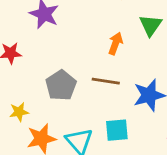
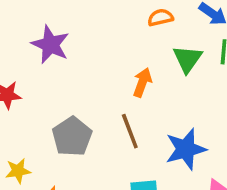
brown line: (106, 81) -> (130, 131), turned 60

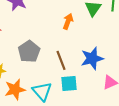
brown line: (130, 131) -> (61, 60), moved

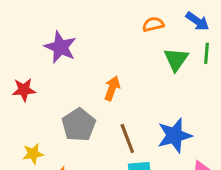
orange arrow: (68, 21) -> (112, 88), moved

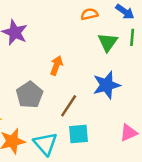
blue star: (175, 135) -> (107, 85), moved
brown line: (127, 138) -> (69, 106), turned 55

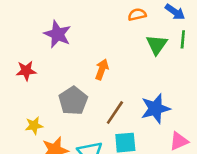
blue star: (107, 85) -> (155, 109), moved

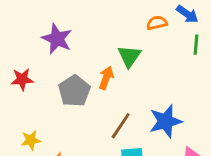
orange semicircle: (137, 15) -> (157, 23), moved
green triangle: (157, 45) -> (129, 56), moved
gray pentagon: (73, 101) -> (74, 91), moved

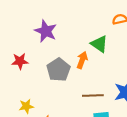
green triangle: (129, 56) -> (99, 44), turned -30
brown line: (121, 126) -> (93, 96), turned 54

